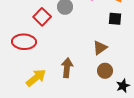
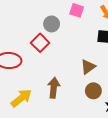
red square: (42, 17) -> (40, 43), moved

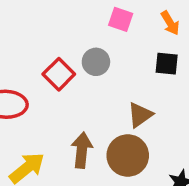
gray circle: (52, 24) -> (96, 62), moved
brown circle: (93, 91) -> (128, 155), moved, size x1.5

